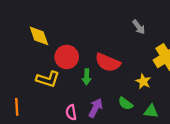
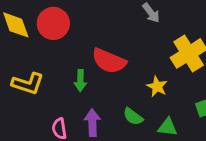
red circle: (67, 57) -> (53, 23), moved
purple arrow: (96, 108) -> (92, 123), turned -30

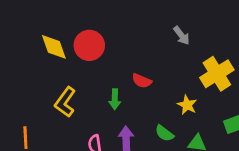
red semicircle: (109, 61) -> (142, 81), size x0.6
yellow L-shape: (28, 84) -> (65, 102), turned 108

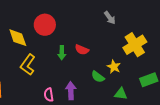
yellow diamond: (54, 47) -> (18, 38), moved
green arrow: (115, 99) -> (62, 53), moved
green semicircle: (164, 133) -> (98, 77), moved

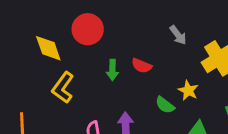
gray arrow: (110, 18) -> (178, 35), moved

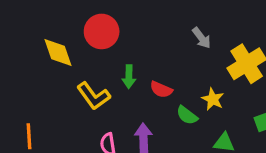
red semicircle: (142, 66) -> (161, 90), moved
yellow L-shape: (63, 88) -> (93, 96), moved, turned -72

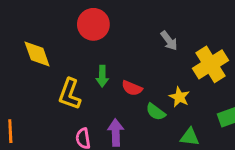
red circle: (102, 31) -> (93, 24), moved
yellow L-shape: (93, 96) -> (70, 94), turned 56

